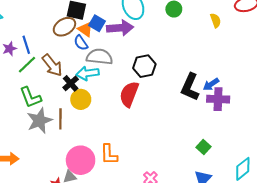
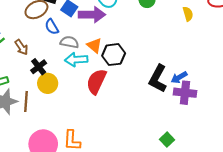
orange triangle: (85, 29) -> (94, 45), moved
gray semicircle: (99, 57) -> (69, 42), size x0.7
brown arrow: (52, 65) -> (21, 47), size x0.7
cyan arrow: (88, 73) -> (76, 60), moved

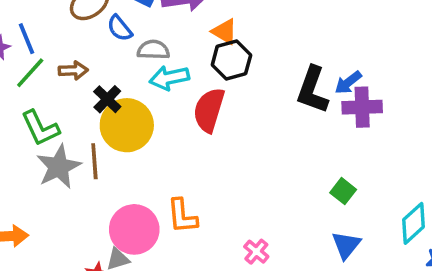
orange triangle: (94, 45) -> (225, 32), moved
brown arrow: (21, 47) -> (73, 70), turned -49
yellow circle: (48, 83) -> (127, 125), size x1.5

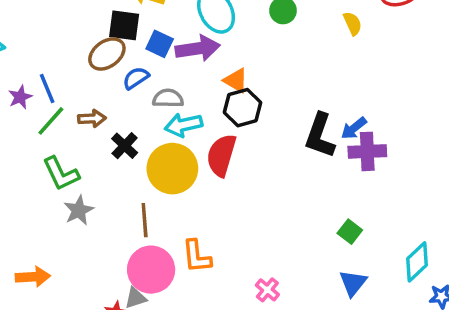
blue semicircle: (120, 28) -> (136, 78), turned 96
yellow circle: (127, 125) -> (172, 169), moved
brown line: (94, 161) -> (145, 220), moved
gray star: (59, 167) -> (79, 210), size x0.7

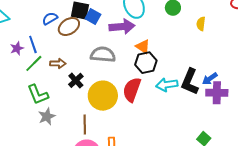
yellow semicircle: (353, 23) -> (201, 24), moved, turned -152
blue square: (160, 44) -> (93, 17), moved
blue semicircle: (136, 78) -> (50, 18), moved
gray semicircle: (168, 98) -> (103, 55), size x1.4
cyan arrow: (183, 125) -> (167, 85), moved

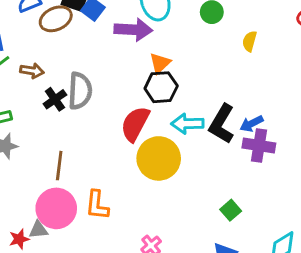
orange triangle: (143, 47) -> (160, 63), turned 35
gray semicircle: (103, 55) -> (80, 91), moved, turned 80
yellow circle: (103, 96) -> (159, 158), moved

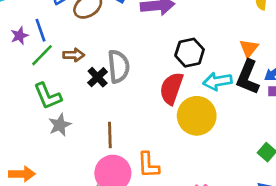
orange triangle: (160, 63) -> (249, 48), moved

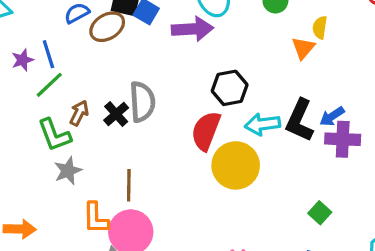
orange triangle: (249, 48) -> (303, 48), moved
brown arrow: (74, 55) -> (79, 113), moved, turned -66
orange L-shape: (148, 165) -> (96, 218), moved

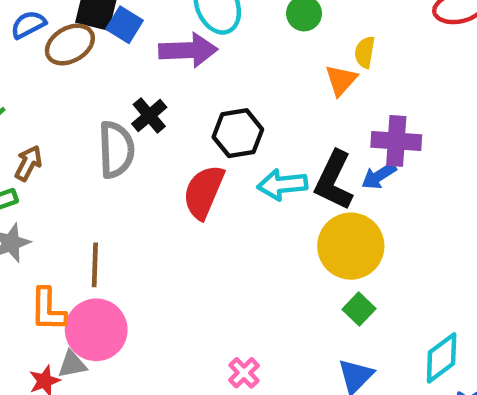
black cross: (116, 114) -> (149, 115), moved
purple cross: (343, 139) -> (396, 141), moved
yellow circle: (236, 165) -> (351, 246), moved

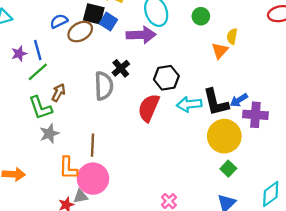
purple cross: (396, 141) -> (255, 115), moved
black L-shape: (334, 180) -> (216, 102), turned -40

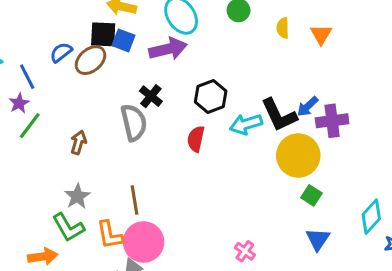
blue line: (38, 50) -> (27, 77), moved
orange triangle: (220, 51) -> (321, 34), moved
green line: (38, 72) -> (30, 126), moved
green L-shape: (40, 108) -> (68, 227), moved
red semicircle: (149, 108) -> (196, 139), size x0.7

